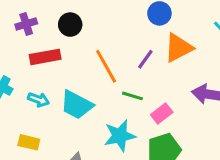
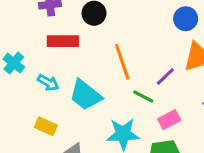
purple line: (145, 59) -> (165, 77), moved
yellow rectangle: (29, 142) -> (46, 126), moved

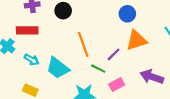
red rectangle: (63, 41) -> (27, 30), moved

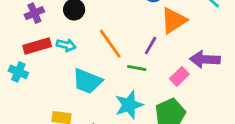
cyan arrow: (32, 60) -> (66, 45), moved
pink rectangle: (117, 85) -> (179, 76), moved

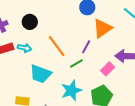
green line: (137, 68) -> (76, 63), turned -40

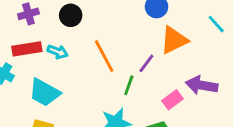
green line: (76, 63) -> (129, 85), turned -48
cyan trapezoid: (41, 74) -> (44, 92), moved

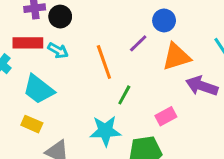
black circle: (71, 15) -> (60, 17), moved
purple line: (146, 63) -> (138, 43), moved
purple arrow: (202, 85) -> (202, 86), moved

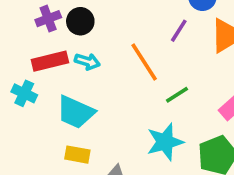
green line: (124, 95) -> (177, 95), turned 42

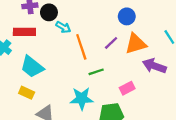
purple line: (179, 31) -> (111, 43), moved
cyan arrow: (87, 61) -> (63, 27), moved

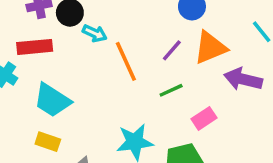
green line: (96, 72) -> (171, 90), moved

